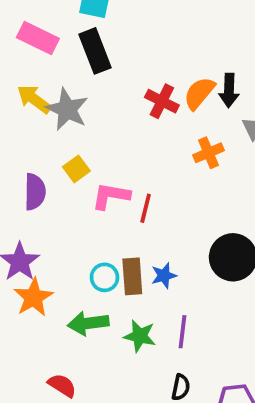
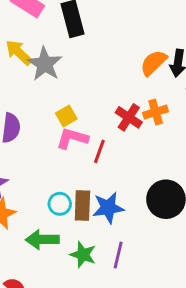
red cross: (162, 101) -> (129, 117), moved
yellow square: (76, 169) -> (66, 116), moved
blue star: (164, 276) -> (108, 208), size x1.5

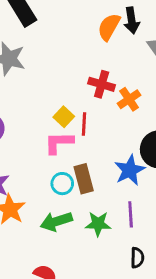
orange cross: (156, 112) -> (129, 99), moved
yellow square: (66, 116) -> (64, 117), moved
pink L-shape: (72, 138) -> (59, 143), moved
blue star: (108, 208) -> (130, 170), moved

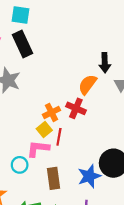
orange semicircle: (109, 27) -> (88, 84), moved
orange cross: (129, 99) -> (51, 112), moved
cyan circle: (62, 184) -> (20, 165), moved

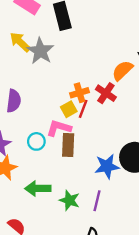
red line: (59, 137) -> (83, 109), moved
brown rectangle: (54, 178) -> (68, 145), moved

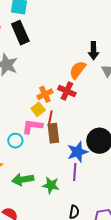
red line: (83, 109) -> (50, 118), moved
brown rectangle: (68, 145) -> (53, 133), moved
purple line: (97, 201) -> (75, 172), moved

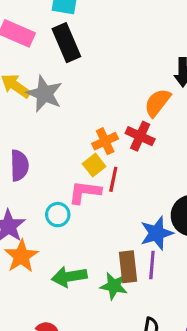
brown rectangle: (53, 133) -> (128, 267), moved

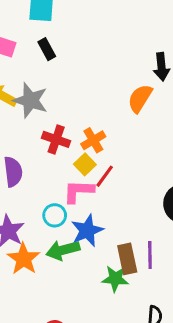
black rectangle: (66, 43) -> (47, 49), size x0.6
red cross: (140, 136) -> (56, 139), moved
red line: (113, 179) -> (105, 176), turned 30
blue star: (157, 233) -> (87, 231), moved
green arrow: (69, 277) -> (63, 250), moved

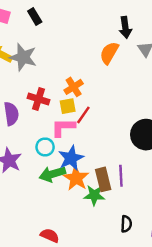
red cross: (56, 139) -> (39, 99), moved
yellow square: (85, 164) -> (68, 106), turned 35
orange star: (24, 259) -> (76, 178), moved

